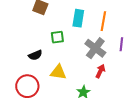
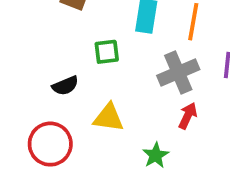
gray cross: (95, 48) -> (178, 72), turned 30

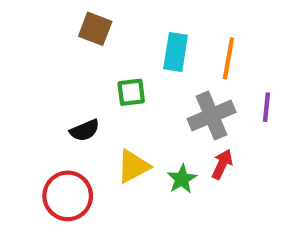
yellow triangle: (109, 118) -> (133, 166), turned -36
green star: (156, 155) -> (182, 179), moved

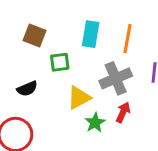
brown square: (95, 29) -> (35, 36), moved
yellow triangle: (133, 166) -> (79, 98), moved

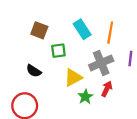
cyan rectangle: (91, 34) -> (82, 29), turned -42
black semicircle: (27, 89) -> (34, 71), turned 56

